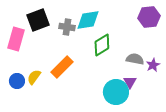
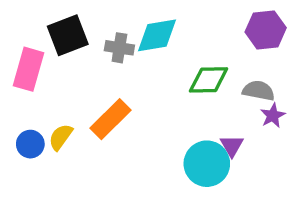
green diamond: (102, 45) -> (209, 80), moved, turned 30
gray semicircle: (135, 59) -> (259, 91), moved

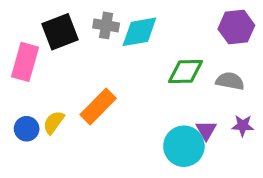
gray cross: (119, 48) -> (106, 25), moved
purple star: (273, 116) -> (243, 126), moved, turned 30

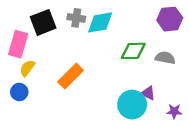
yellow semicircle: (54, 122) -> (27, 68), moved
purple star: (243, 126) -> (174, 111), moved
purple triangle: (206, 130) -> (148, 93), turned -35

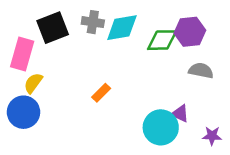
purple hexagon: (170, 19) -> (190, 32), moved
green diamond: (133, 51) -> (162, 40), moved
orange rectangle: (71, 76) -> (101, 93), moved, size x0.6
blue circle: (19, 92) -> (24, 112), size x1.5

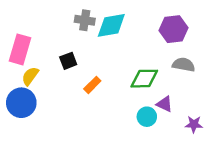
black square: (53, 28) -> (68, 61), moved, size x0.6
green diamond: (162, 40) -> (144, 79), moved
cyan circle: (161, 127) -> (147, 117), size x0.6

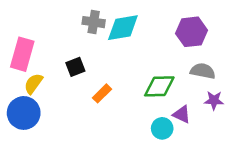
purple star: (194, 124) -> (214, 100), moved

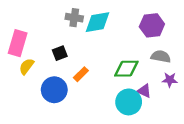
blue circle: (24, 113) -> (54, 90), moved
cyan circle: (162, 128) -> (129, 102), size x1.5

